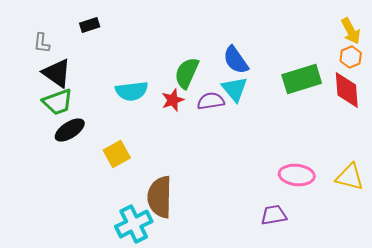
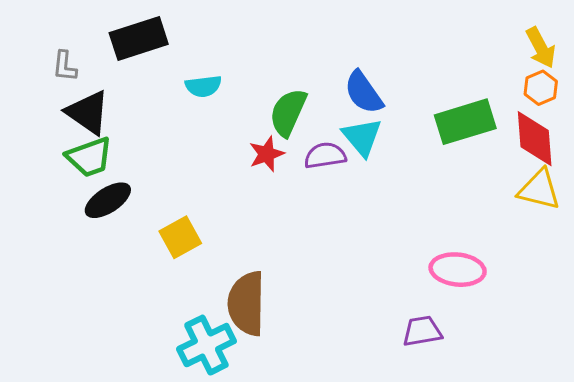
black rectangle: (90, 25) -> (139, 38), size x1.8
cyan semicircle: (132, 91) -> (203, 86), moved, size x0.7
yellow triangle: (350, 177) -> (539, 189), moved

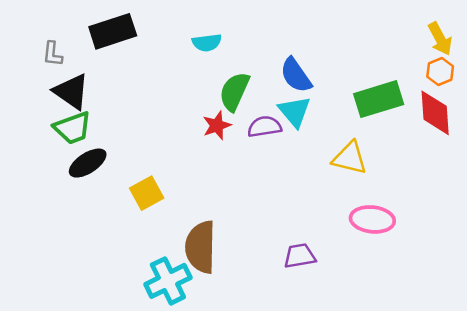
cyan semicircle: (203, 86) -> (207, 43), moved
yellow triangle: (539, 189) -> (350, 158), moved
purple trapezoid: (422, 331) -> (300, 256), moved

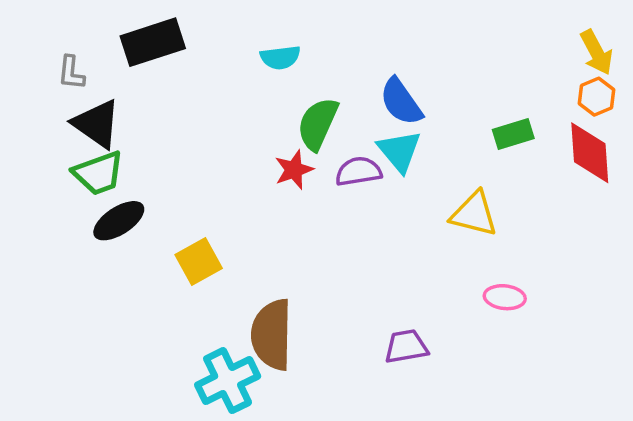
green rectangle: (379, 99) -> (513, 134), size x0.6
pink ellipse: (372, 219) -> (505, 297), size x0.7

